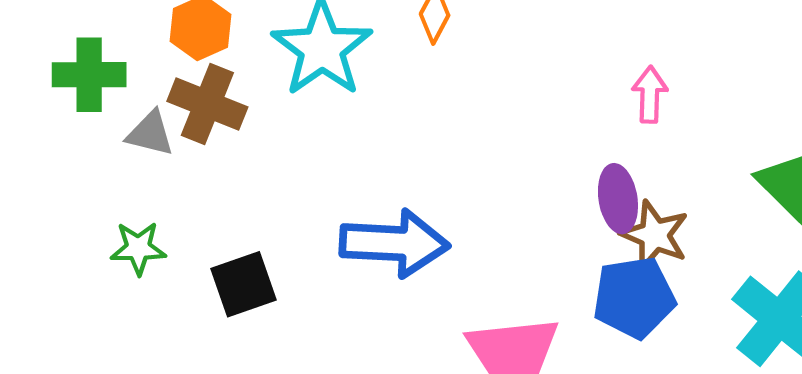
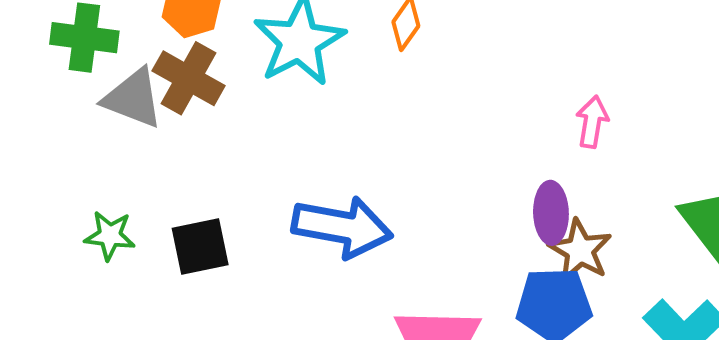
gray triangle: (150, 133) -> (133, 98), size x1.4
green star: (138, 248) -> (110, 236), moved

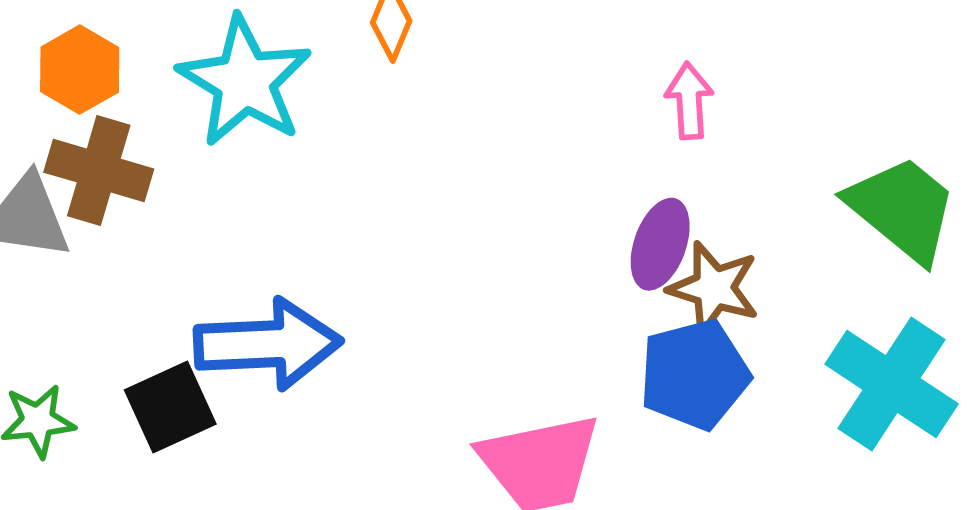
purple ellipse: (551, 213) -> (660, 244), turned 34
blue arrow: (342, 227) -> (268, 344), moved

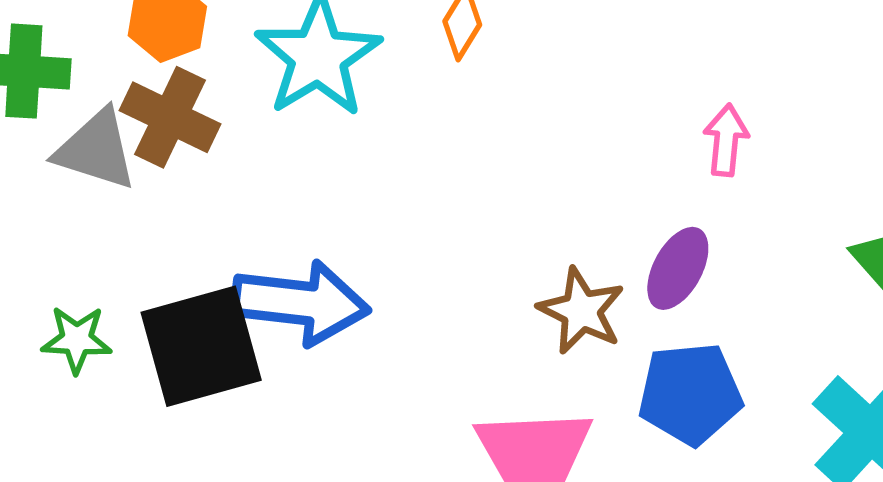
brown star: (714, 288) -> (581, 311), moved
black square: (170, 407) -> (201, 346), size x1.5

